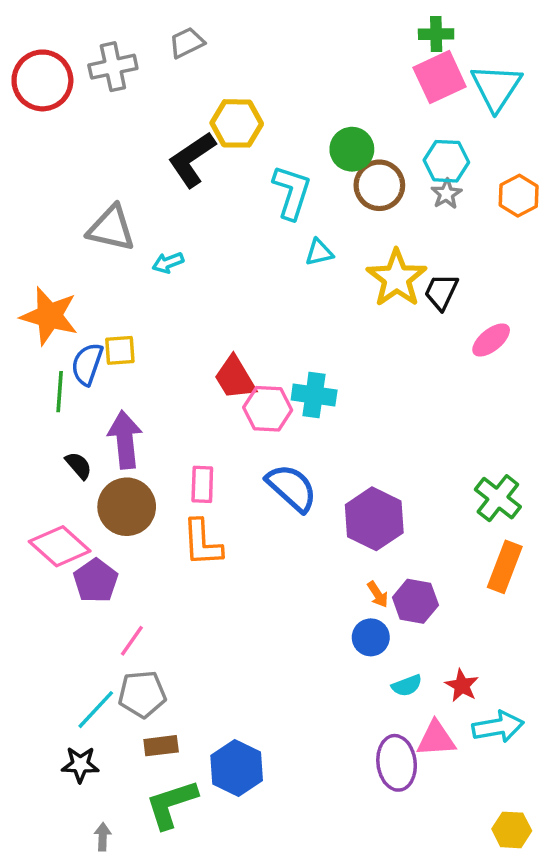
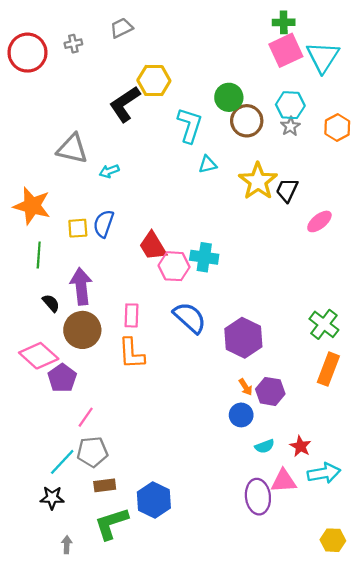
gray cross: (113, 67) -> (73, 44), size x0.6
blue semicircle: (87, 364) -> (104, 224), moved

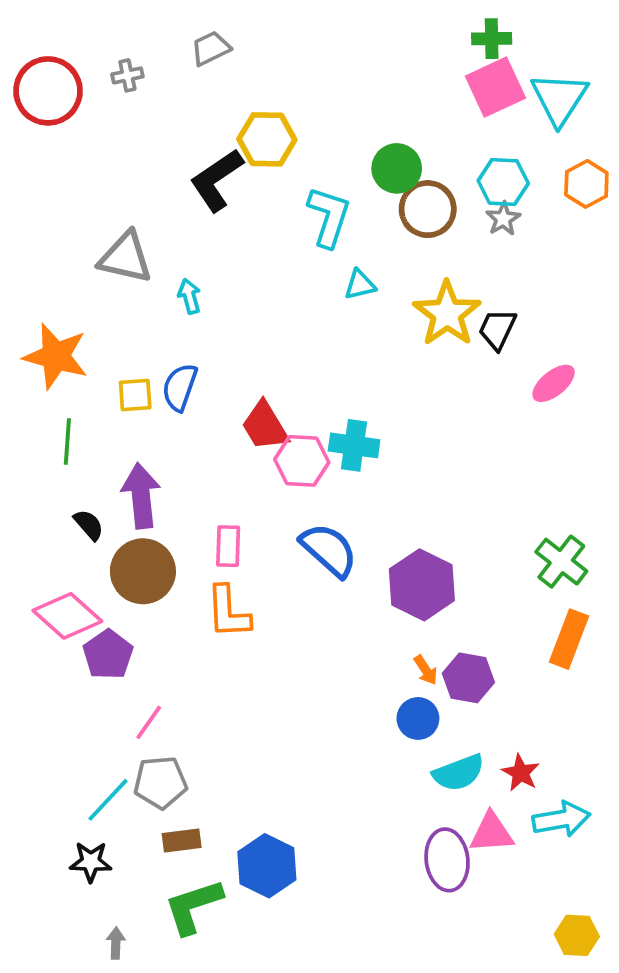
orange hexagon: (337, 128) -> (586, 184), moved
cyan arrow: (109, 171) -> (189, 296), turned 96
cyan semicircle: (265, 446) -> (459, 773), size x1.5

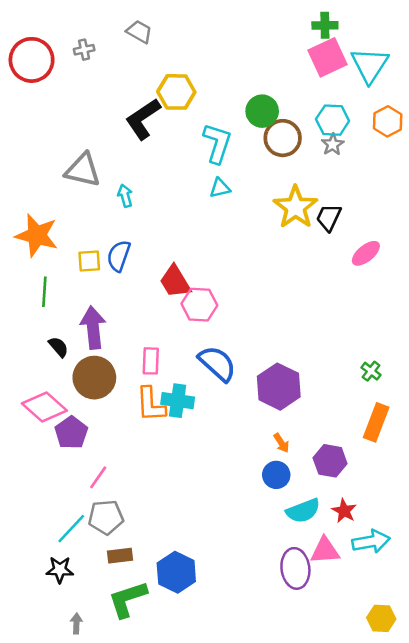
gray trapezoid: (211, 48) -> (139, 32), turned 56
cyan triangle: (360, 285) -> (220, 188), moved
cyan cross: (354, 445) -> (178, 401), moved
green cross: (561, 562) -> (371, 371), size x0.6
purple hexagon: (468, 678) -> (330, 461), moved

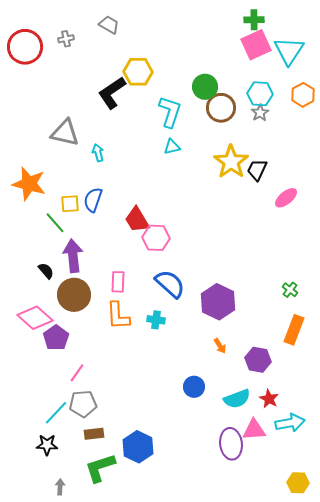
green line: (44, 292) -> (55, 223), moved, turned -45
cyan cross: (178, 401) -> (156, 320), moved, size x0.7
blue circle: (276, 475) -> (194, 387), moved

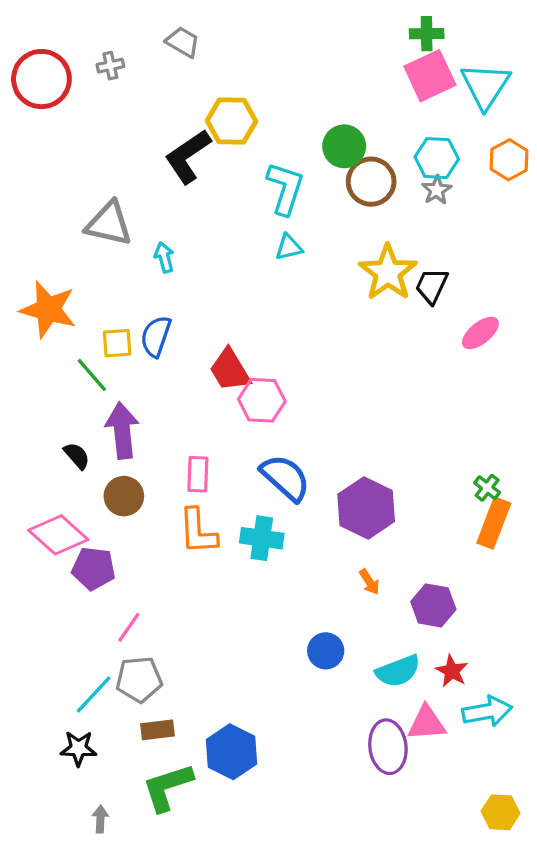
brown circle: (74, 295) -> (124, 496), size x0.7
cyan cross: (156, 320) -> (262, 538), size x1.4
orange rectangle: (294, 330) -> (494, 523), moved
purple pentagon: (56, 338) -> (94, 568), turned -30

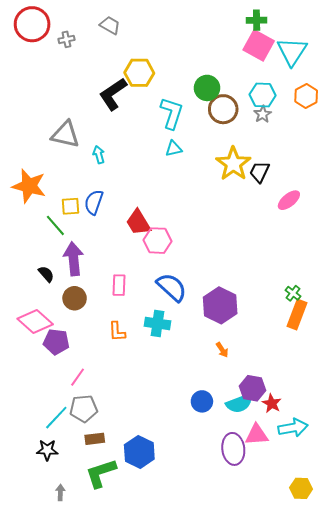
pink square: (430, 76) -> (259, 45), turned -36
red circle: (41, 79) -> (32, 24), moved
orange L-shape: (198, 531) -> (117, 332), moved, size x0.7
purple hexagon: (433, 605) -> (253, 388), moved
blue circle: (326, 651) -> (202, 401), moved

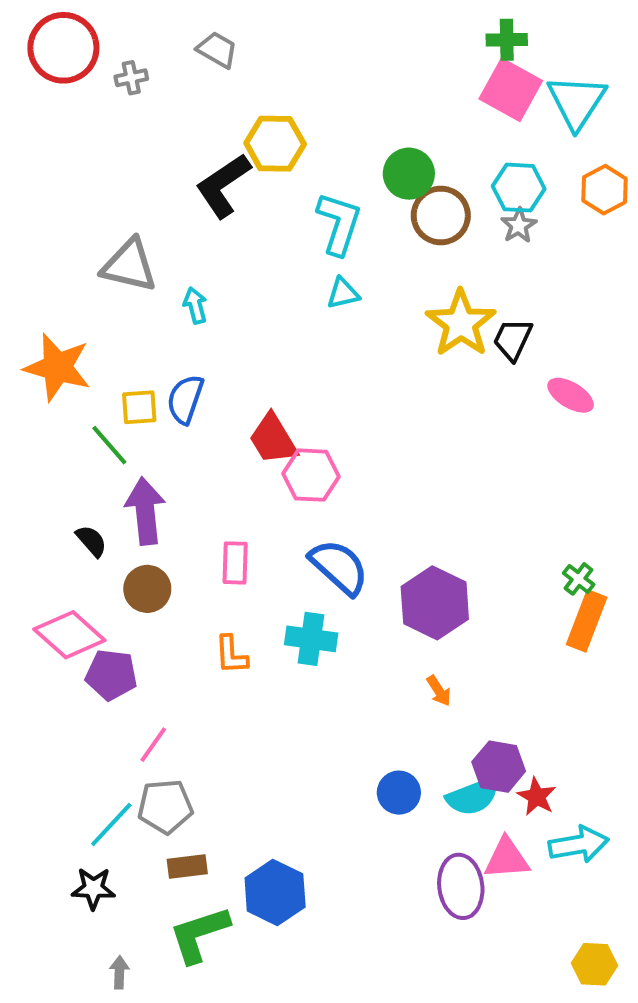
pink ellipse: (289, 200) -> (571, 395), turned 70

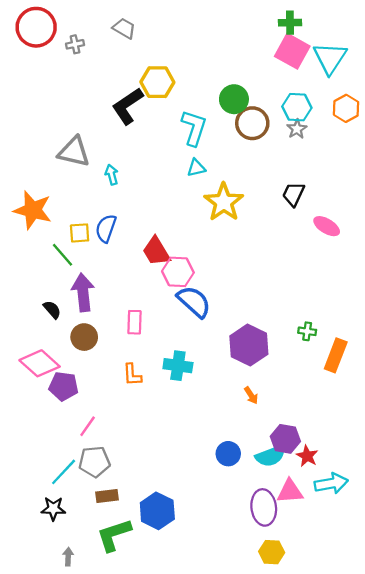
yellow star: (461, 323) -> (224, 202), moved
blue semicircle: (339, 567) -> (194, 302), moved
green cross: (579, 579) -> (307, 331), moved, turned -30
yellow hexagon: (595, 964) -> (272, 552), moved

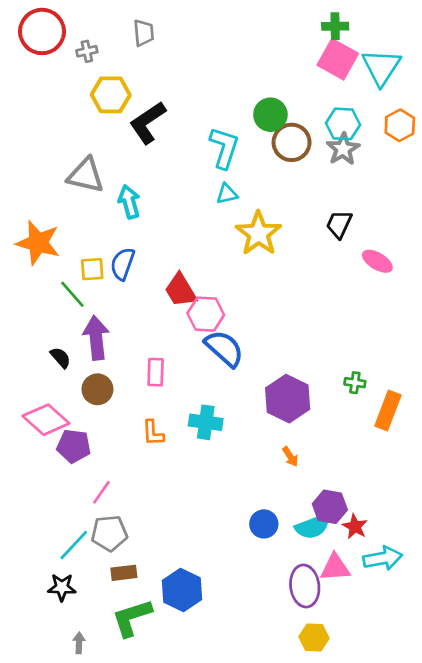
gray trapezoid: (124, 28) -> (144, 33), turned 55
yellow hexagon: (157, 82) -> (111, 95), moved
gray star: (297, 129) -> (343, 149), size x1.4
cyan arrow: (112, 175) -> (129, 202), size x1.4

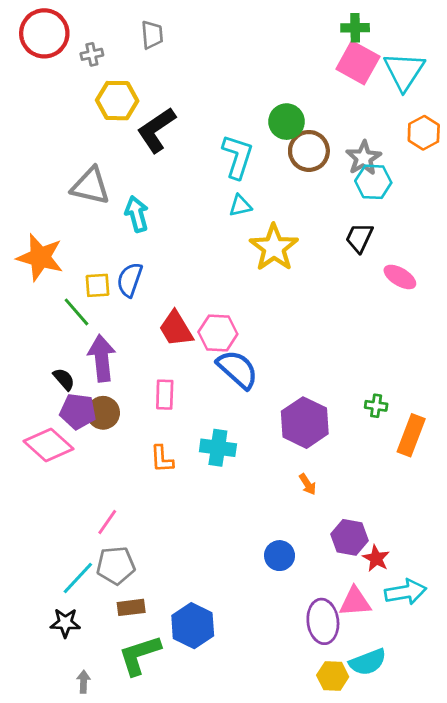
cyan hexagon: (343, 124) -> (373, 182), moved
red trapezoid: (181, 290) -> (176, 329), moved
purple pentagon: (74, 446) -> (78, 411), moved
cyan semicircle: (313, 527) -> (368, 662), moved

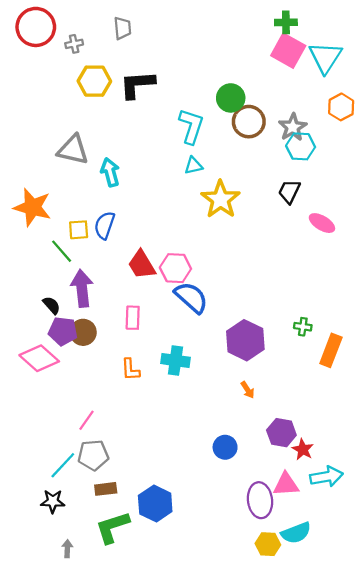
black L-shape: (156, 130) -> (137, 84), moved, turned 30

